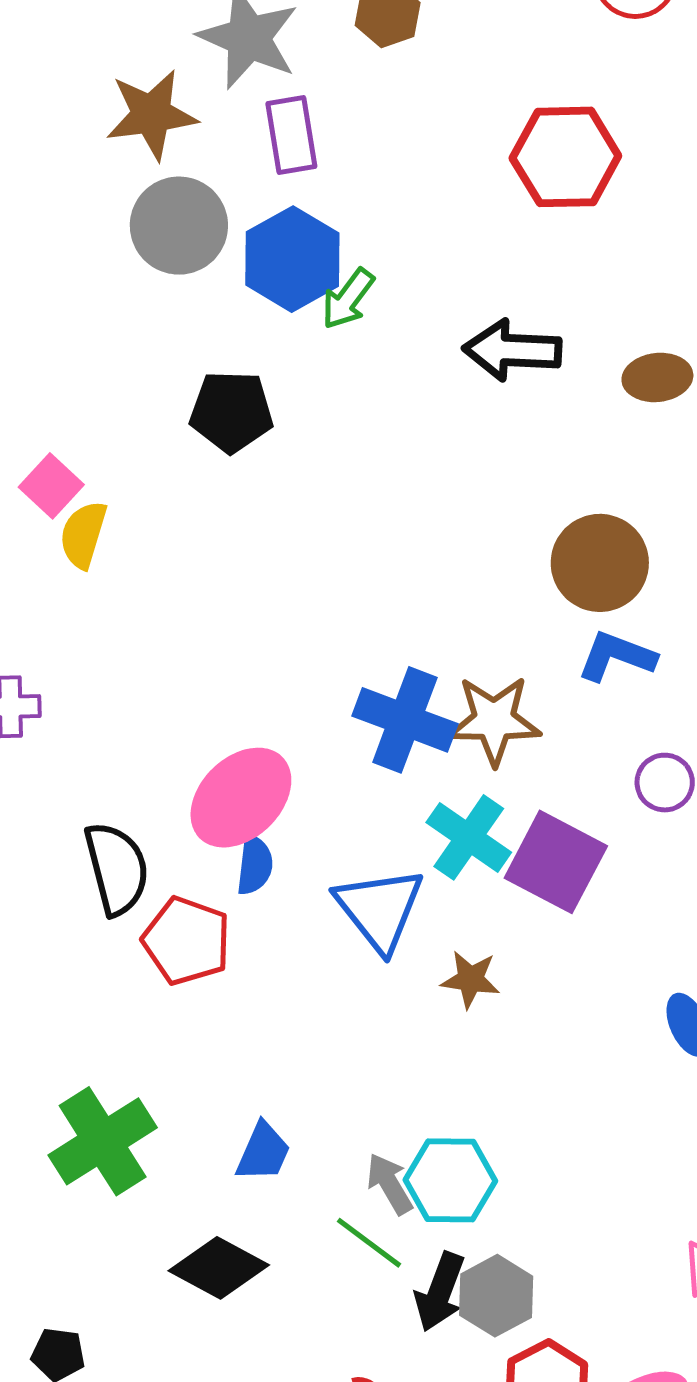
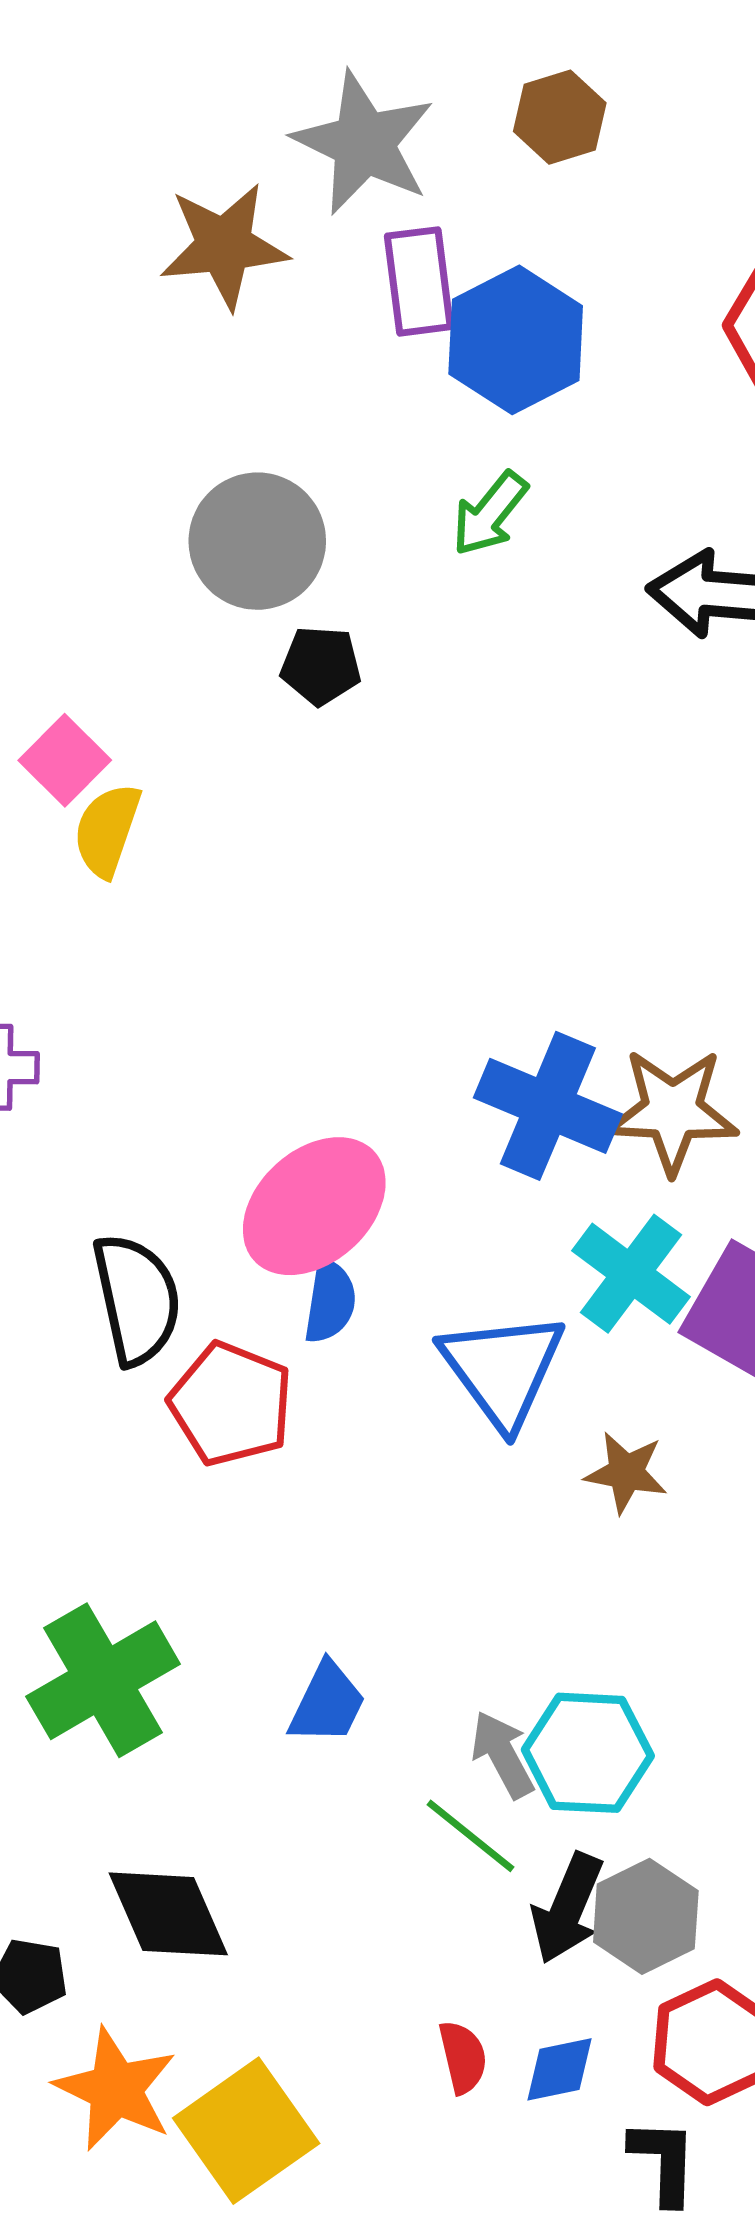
gray circle: (179, 226) -> (257, 541), moved
blue hexagon: (292, 259) -> (516, 340), moved
black pentagon: (231, 412) -> (321, 666), size x0.7
black diamond: (219, 1268) -> (168, 1914), moved, turned 36

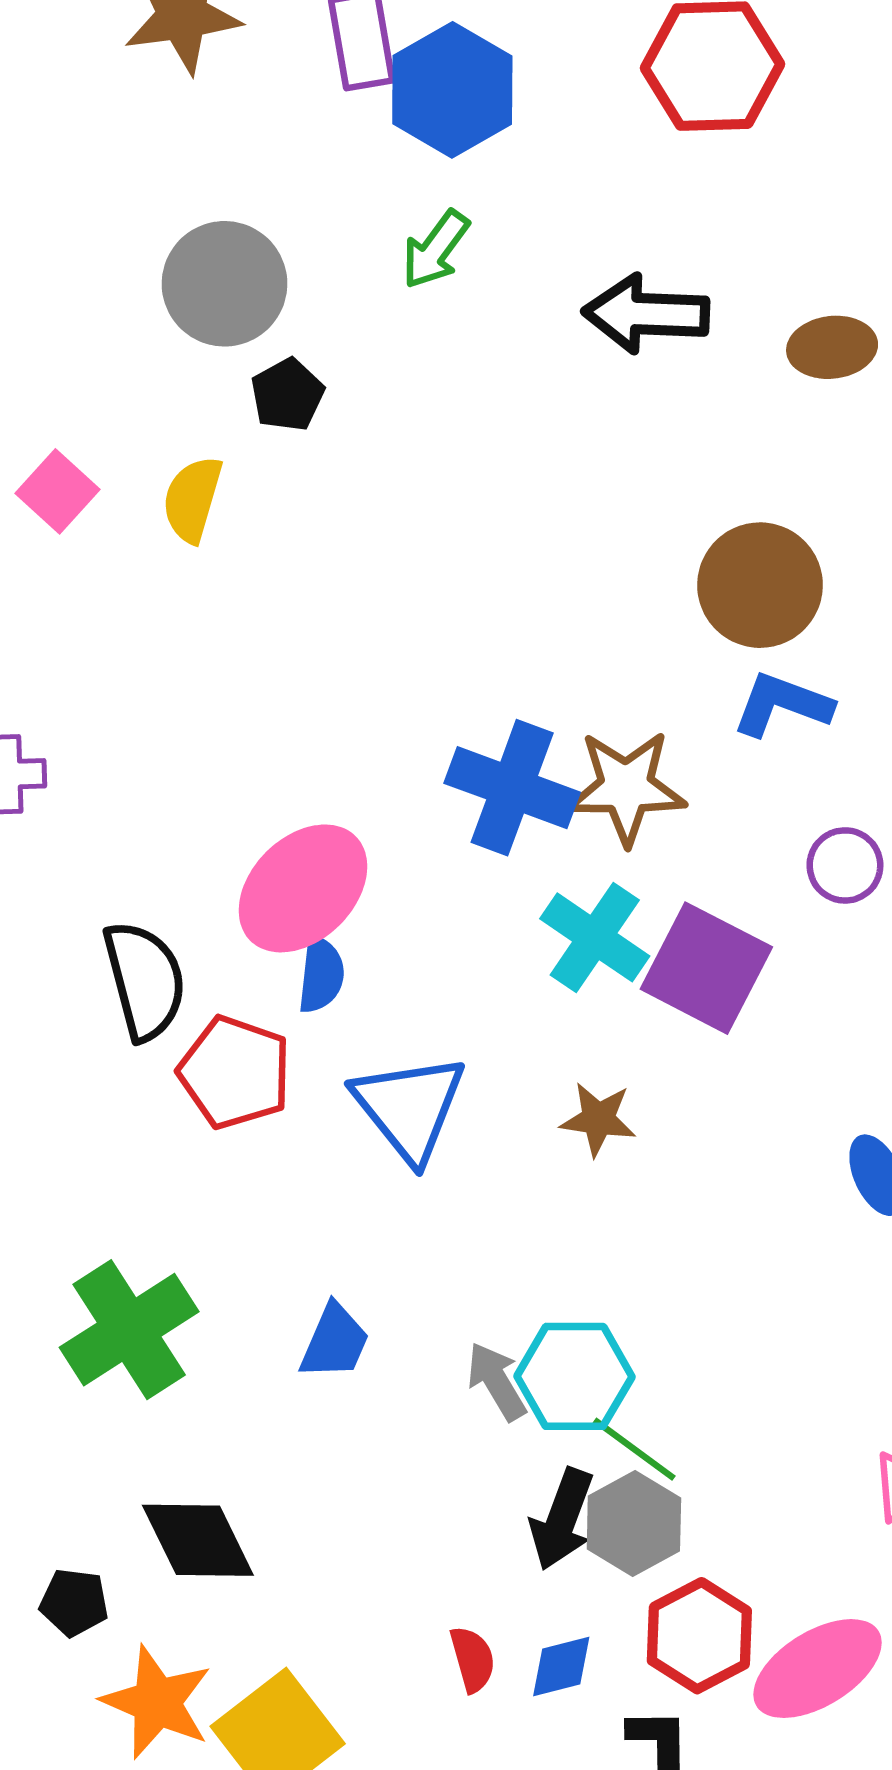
black pentagon: (321, 666) -> (287, 395), turned -30
yellow semicircle: (107, 830) -> (192, 499), moved
blue triangle: (502, 1369) -> (409, 1108), moved
green line: (470, 1836) -> (634, 1449), moved

